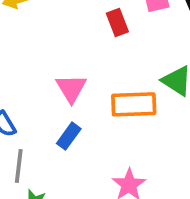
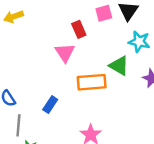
pink triangle: (71, 88) -> (65, 53), moved

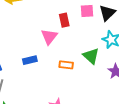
orange rectangle: (92, 82) -> (66, 65), size x0.6
blue rectangle: (50, 105) -> (30, 60), moved, turned 32

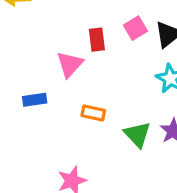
pink square: (87, 11) -> (135, 28), turned -32
green triangle: (91, 56) -> (137, 134), moved

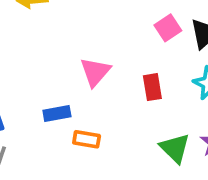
red rectangle: (97, 40) -> (152, 87), moved
orange rectangle: (93, 113) -> (87, 139), moved

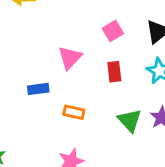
pink square: (168, 28) -> (113, 31), moved
orange rectangle: (87, 139) -> (74, 112), moved

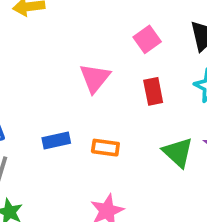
blue rectangle: (38, 89) -> (56, 140), moved

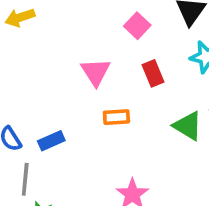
blue rectangle: (56, 140) -> (51, 141), moved
orange rectangle: (105, 148) -> (116, 117), moved

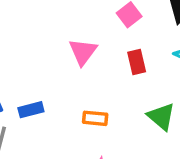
orange rectangle: (116, 117) -> (95, 118), moved

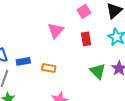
orange rectangle: (95, 118) -> (49, 68), moved

